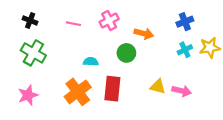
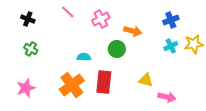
pink line: (73, 24) -> (68, 12), moved, turned 32
green cross: (33, 53) -> (31, 49), size x0.6
pink arrow: (182, 91) -> (167, 97), moved

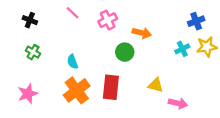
blue cross: (171, 20) -> (196, 21), moved
cyan semicircle: (84, 57) -> (72, 62), moved, turned -112

